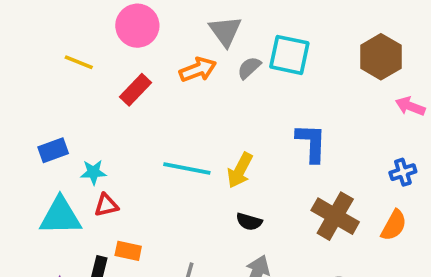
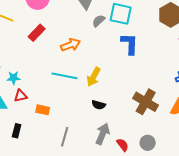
orange arrow: (198, 70) -> (71, 45), moved
blue L-shape: (311, 143) -> (130, 44), moved
orange rectangle: (128, 251) -> (43, 110), moved

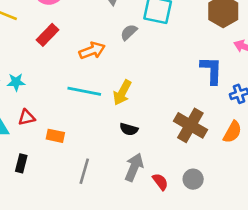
gray semicircle: (99, 21) -> (129, 32), moved
blue L-shape: (130, 44) -> (211, 70), moved
cyan star: (14, 78) -> (16, 82), moved

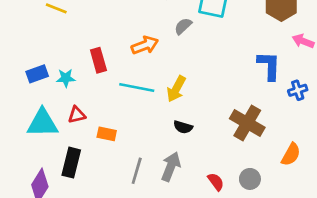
red rectangle: (48, 35) -> (98, 60), moved, turned -60
orange semicircle: (232, 132) -> (291, 154), moved
black rectangle: (21, 163) -> (71, 163), size x1.5
gray arrow: (134, 167) -> (171, 167), moved

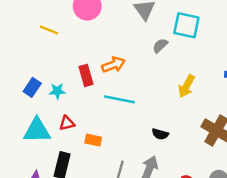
orange arrow: (145, 45) -> (114, 65), moved
blue rectangle: (37, 74) -> (32, 87), turned -36
yellow arrow: (176, 89) -> (186, 86), moved

